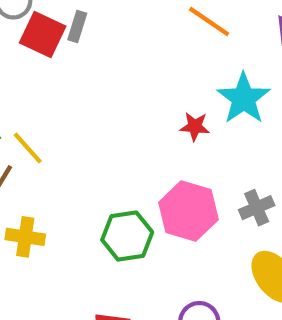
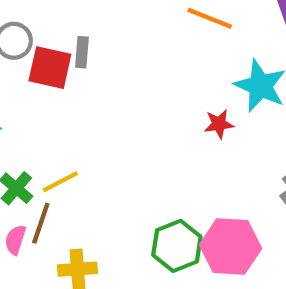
yellow line: (28, 148) -> (60, 182), turned -63
pink hexagon: (188, 211) -> (231, 247), moved

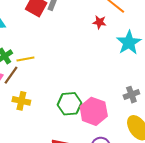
red star: (219, 124) -> (99, 22), moved

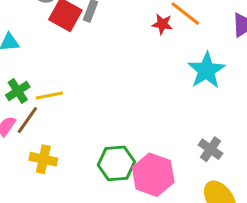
red star: (99, 22) -> (162, 24), moved
gray cross: (131, 95) -> (211, 149), turned -35

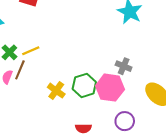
gray cross: (211, 149) -> (124, 66), moved
yellow cross: (43, 159) -> (56, 91), moved, turned 36

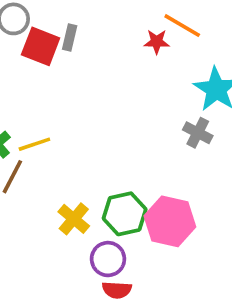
gray cross: (124, 66) -> (198, 133), moved
purple circle: (125, 121) -> (108, 259), moved

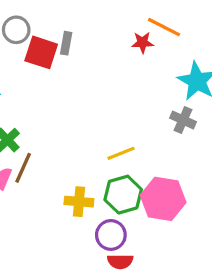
yellow line: (34, 144) -> (121, 153), moved
yellow cross: (74, 219) -> (79, 202), turned -32

